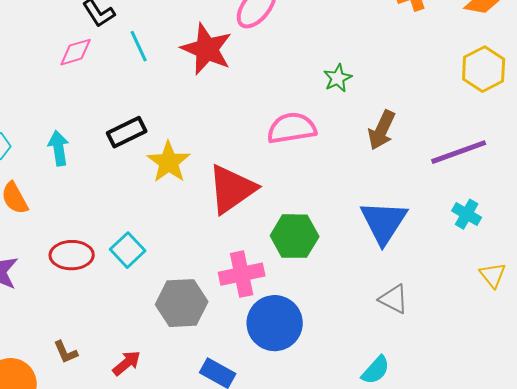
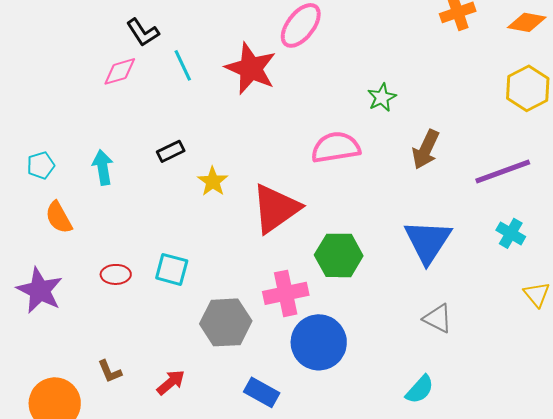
black rectangle: (127, 132) -> (171, 151), size x0.7
yellow star: (169, 162) -> (213, 181), size x0.7
cyan square: (128, 250) -> (172, 269), turned -32
red ellipse: (72, 255) -> (116, 274), size x0.7

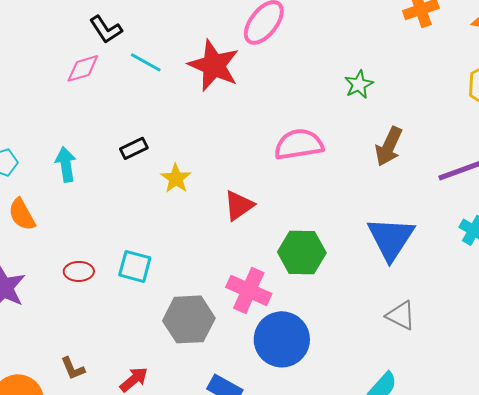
cyan line: (183, 65) -> (146, 62), turned -36
green star: (382, 97) -> (359, 84), moved
red triangle: (276, 208) -> (239, 205), size x0.6
pink cross: (286, 293) -> (249, 290), turned 36

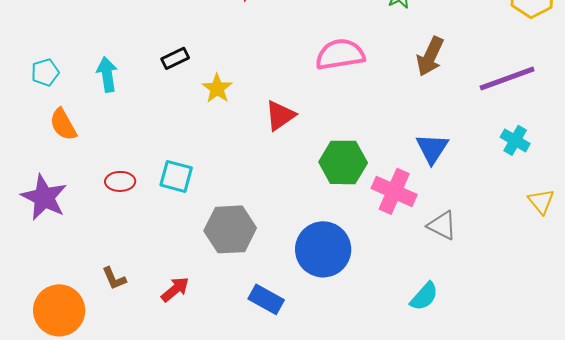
blue triangle: (391, 238) -> (432, 148), size x0.7
pink cross: (249, 290) -> (394, 191), moved

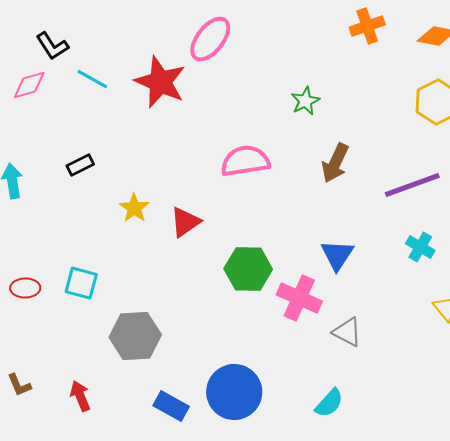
yellow star: (217, 88) -> (134, 208), moved
blue circle: (323, 249) -> (234, 392), moved
red arrow: (175, 289) -> (80, 396), turned -72

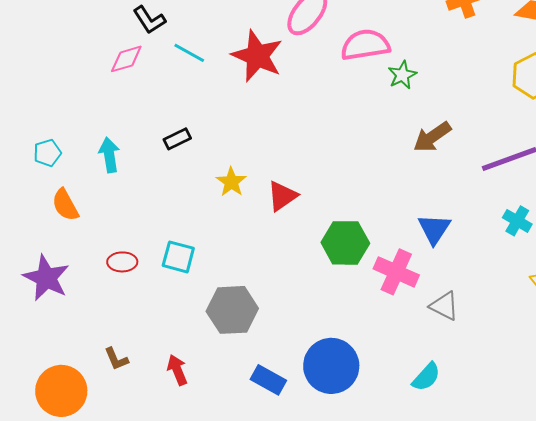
pink semicircle: (245, 161) -> (365, 45), moved
brown arrow: (335, 163) -> (432, 137), turned 30

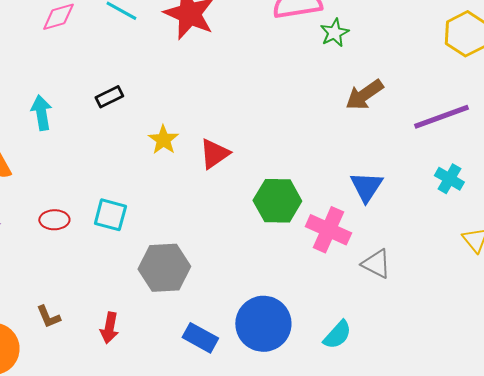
red arrow: (177, 370) -> (109, 328), turned -148
cyan semicircle: (426, 377) -> (337, 335), moved

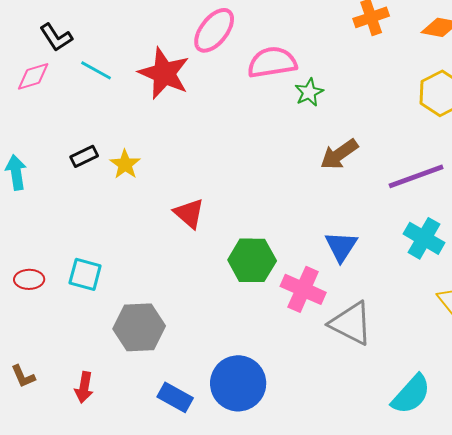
yellow star: (163, 140) -> (125, 164), moved
red triangle: (214, 154) -> (189, 213), turned -44
cyan cross: (449, 179) -> (424, 238), size x1.4
gray triangle: (376, 264) -> (351, 323), size x1.5
cyan semicircle: (337, 335) -> (411, 394), moved, size x1.4

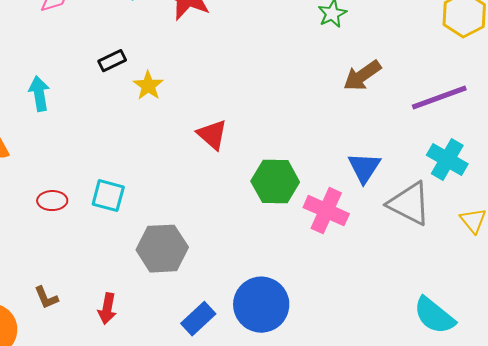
black rectangle: (84, 156) -> (112, 61), moved
gray triangle: (351, 323) -> (409, 204), moved
cyan semicircle: (411, 394) -> (434, 316), turned 87
blue rectangle: (175, 397) -> (198, 319), turned -72

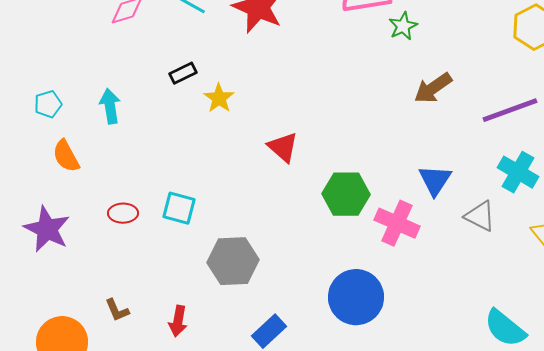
gray triangle: (409, 204) -> (480, 216), size x0.7
blue circle: (261, 305) -> (356, 297), moved

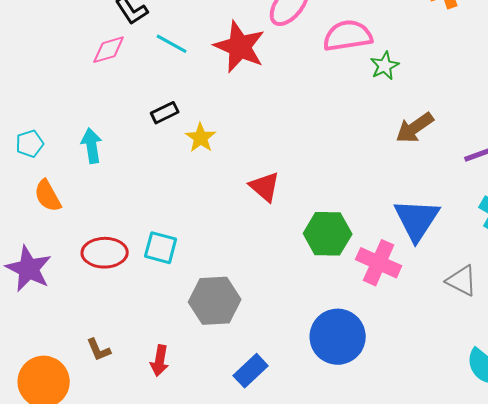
blue triangle: (435, 180) -> (417, 220), size x1.4
red ellipse: (123, 213) -> (105, 253), size x1.5
gray triangle: (480, 216) -> (462, 281), moved

